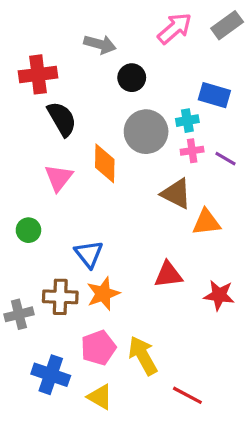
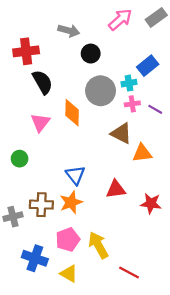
blue rectangle: (214, 95) -> (148, 66), turned -55
blue triangle: (89, 254) -> (75, 175), moved

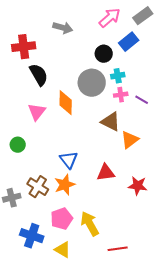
black circle: (91, 54) -> (104, 54), moved
blue rectangle: (148, 66) -> (129, 42), moved
orange triangle: (142, 153) -> (130, 140), turned -30
brown cross: (41, 205) -> (38, 187), turned 30
red line: (129, 272) -> (118, 249), turned -36

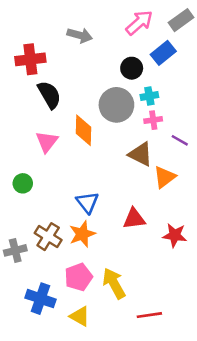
purple line: (142, 100) -> (180, 140), moved

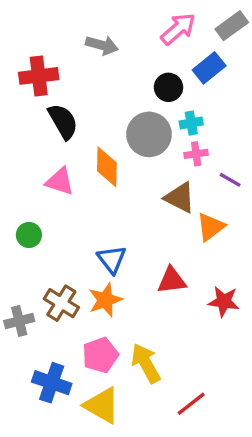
pink triangle: (47, 142) -> (60, 181), turned -50
red line: (149, 315) -> (191, 404), turned -30
yellow triangle: (80, 316) -> (102, 405), size x1.4

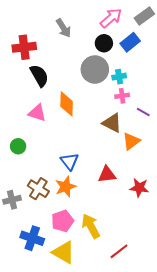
gray arrow: (102, 45) -> (64, 28), turned 42
black circle: (168, 87) -> (104, 43), moved
gray circle: (149, 134) -> (95, 70), moved

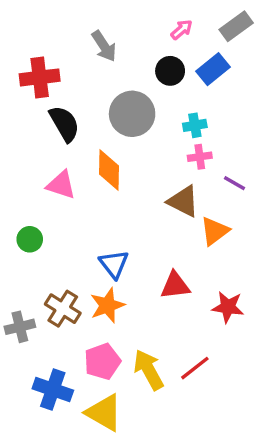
pink arrow: (111, 18) -> (182, 30), size x0.6
gray circle: (95, 70) -> (132, 114), moved
red line: (119, 251) -> (195, 368), moved

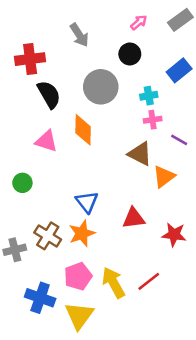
blue rectangle: (213, 69) -> (179, 70), moved
yellow triangle: (104, 413) -> (79, 315), turned 36

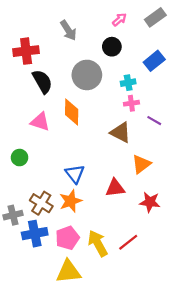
orange triangle: (164, 177) -> (141, 164), moved
blue cross: (40, 298) -> (35, 234), moved, turned -30
yellow triangle: (79, 315) -> (68, 272), turned 48

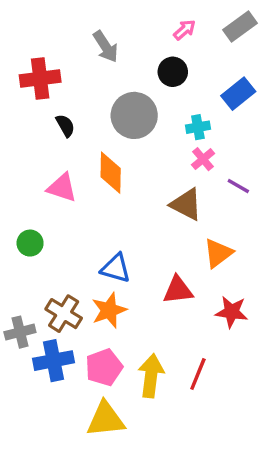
black semicircle: (42, 81) -> (65, 126), size x0.6
pink cross: (131, 103) -> (203, 159), turned -32
blue triangle: (75, 174) -> (116, 268), turned -36
red line: (128, 242) -> (198, 374), turned -30
yellow arrow: (98, 243) -> (151, 376), turned 36

